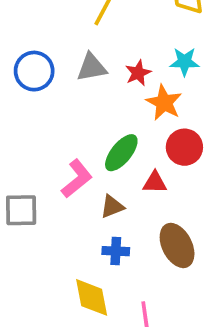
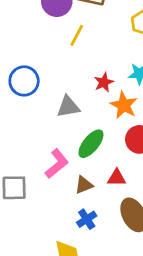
gray triangle: (92, 67) -> (68, 107), moved
red triangle: (155, 182) -> (117, 178), moved
blue cross: (116, 251) -> (87, 219), turned -36

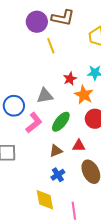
yellow line: (77, 35) -> (51, 46), turned -49
blue circle: (24, 81) -> (14, 106), moved
pink L-shape: (57, 164) -> (34, 123), moved

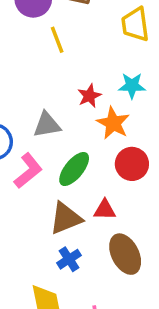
brown triangle: (56, 151) -> (66, 218), size x1.5

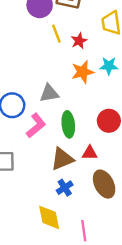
red star: (89, 96) -> (79, 41), moved
orange star: (113, 123) -> (83, 72), moved, turned 30
green ellipse: (74, 169) -> (68, 124), turned -45

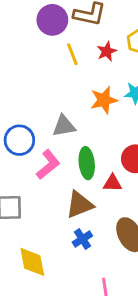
red star: (79, 41) -> (107, 51), moved
red triangle: (90, 153) -> (112, 183), moved
yellow diamond: (49, 217) -> (32, 262), moved

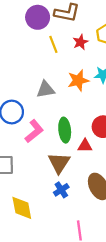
gray triangle: (64, 126) -> (45, 89), moved
brown triangle: (80, 205) -> (59, 163), turned -35

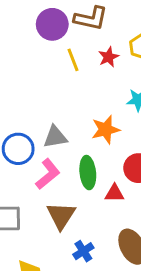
orange star: (78, 80) -> (106, 130), moved
gray triangle: (45, 89) -> (55, 137), moved
brown triangle: (59, 163) -> (61, 216), moved

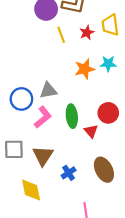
orange star: (106, 130) -> (85, 69), moved
red triangle: (114, 193) -> (91, 131), turned 48
brown triangle: (61, 216) -> (43, 156), moved

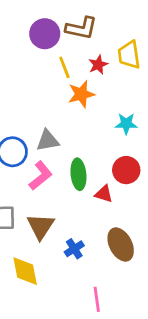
cyan star: (108, 64) -> (126, 124), moved
orange star: (85, 69) -> (81, 94), moved
red triangle: (91, 131) -> (104, 194), turned -32

